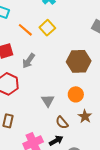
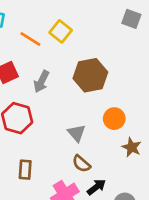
brown hexagon: (79, 61) -> (90, 75), moved
brown semicircle: (62, 123) -> (81, 164), moved

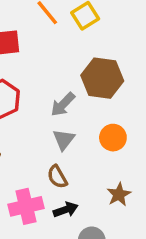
gray arrow: (41, 81) -> (63, 104), moved
brown star: (132, 147) -> (119, 194), moved

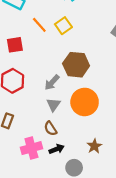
orange circle: (113, 138) -> (85, 102), size x1.6
brown star: (119, 194) -> (94, 146), moved

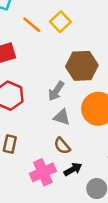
gray triangle: (53, 105) -> (62, 117), turned -40

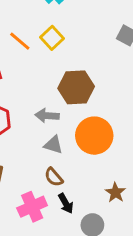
gray arrow: (56, 91) -> (47, 116), turned 60
black arrow: (73, 169) -> (66, 203), turned 90

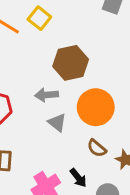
gray triangle: (53, 145) -> (57, 123), turned 30
brown semicircle: (54, 177) -> (97, 148), moved

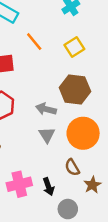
yellow square: (39, 18) -> (74, 47), moved

